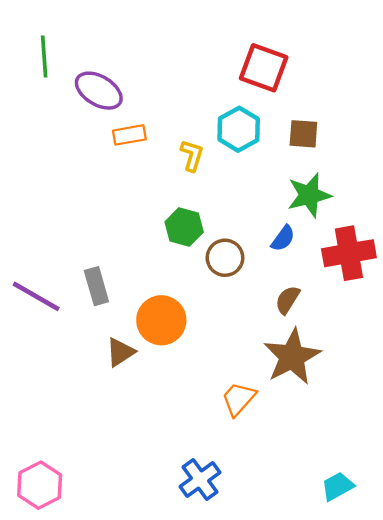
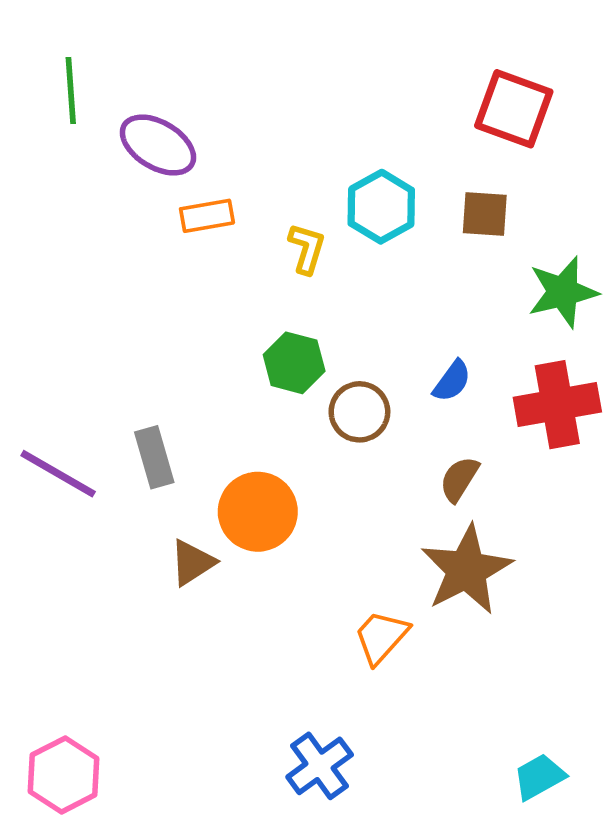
red square: (264, 68) -> (514, 109), moved
green star: (309, 195) -> (563, 292), moved

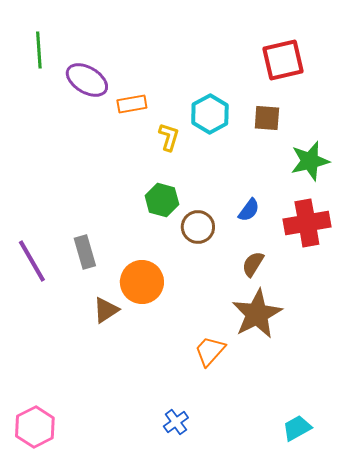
red square: (514, 109) -> (283, 60), turned -33
orange rectangle: (207, 216) -> (132, 104), moved
purple line: (58, 474) -> (32, 261), turned 30
blue cross: (320, 766) -> (176, 422), size x0.7

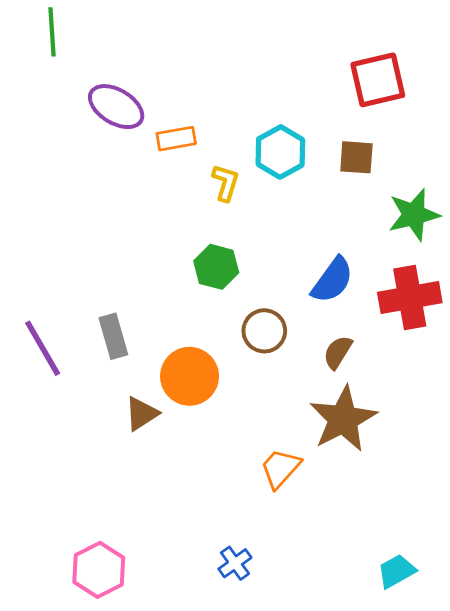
green line: (39, 50) -> (52, 32), moved
blue semicircle: (249, 210) -> (332, 280), size x1.5
brown circle: (198, 227) -> (264, 331), moved
pink hexagon: (35, 427) -> (99, 570), moved

